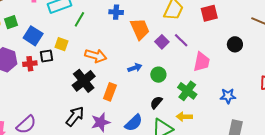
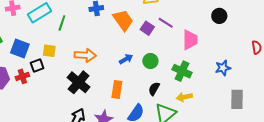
orange rectangle: (110, 92) -> (117, 90), moved

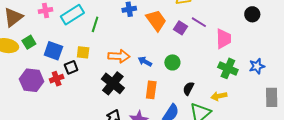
blue arrow: (126, 59) -> (145, 61), moved, turned -120
green circle: (150, 61) -> (172, 62), moved
green cross: (182, 71) -> (228, 68), moved

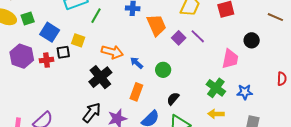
pink trapezoid: (224, 39) -> (230, 59), moved
yellow arrow: (219, 96) -> (216, 114), moved

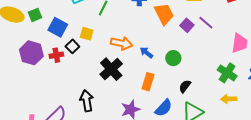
black square: (63, 52) -> (72, 46), turned -32
black arrow: (92, 113) -> (87, 101), moved, turned -45

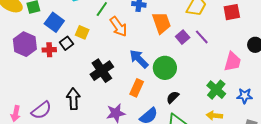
orange arrow: (122, 43) -> (118, 27), moved, turned 35
blue arrow: (146, 53) -> (139, 59), size x1.5
green circle: (173, 58) -> (165, 68), size x1.5

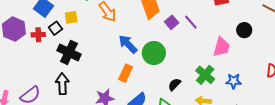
yellow square: (82, 32) -> (71, 17), turned -32
black cross: (102, 71) -> (69, 52), moved, turned -30
black semicircle: (173, 97) -> (174, 84), moved

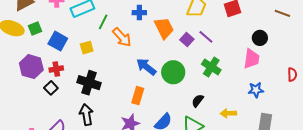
black square: (55, 28) -> (51, 88), moved
pink trapezoid: (221, 47) -> (251, 59), moved
orange rectangle: (126, 73) -> (138, 96), moved
green cross: (205, 75) -> (211, 67), moved

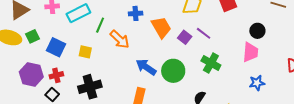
yellow square: (87, 48) -> (85, 52), turned 32
black cross: (89, 83) -> (90, 87), turned -30

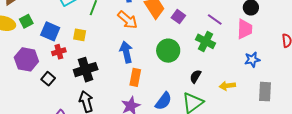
purple line: (204, 33) -> (215, 20), moved
orange arrow: (120, 39) -> (127, 20), moved
blue arrow: (146, 67) -> (126, 52), moved, turned 45
red cross: (56, 75) -> (59, 52), moved

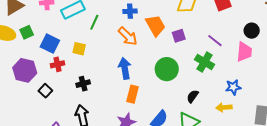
purple square: (178, 17) -> (179, 36), turned 32
blue star: (252, 60) -> (233, 87), moved
black cross: (86, 70) -> (83, 84), size x0.6

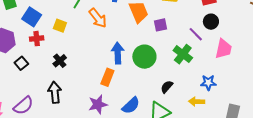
black circle: (252, 31) -> (211, 22), moved
orange arrow: (128, 36) -> (98, 18), moved
blue arrow: (125, 68) -> (118, 53), moved
black cross: (83, 84) -> (60, 61), turned -32

